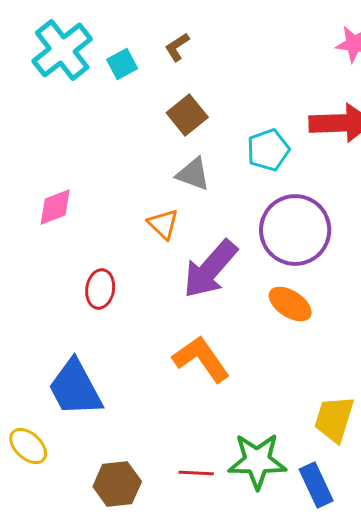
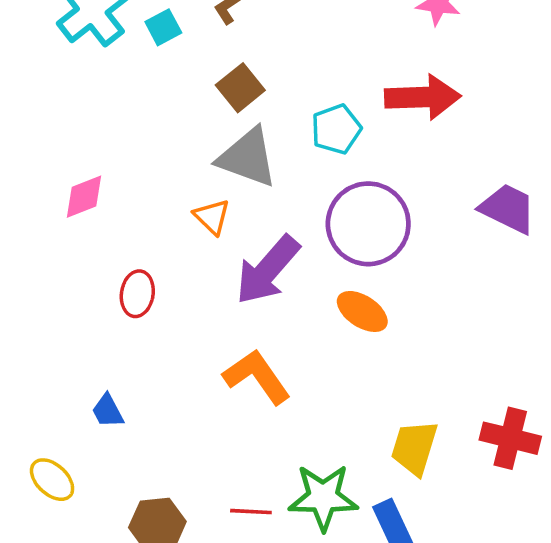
gray triangle: (193, 174) -> (247, 158), size x1.5
blue trapezoid: (75, 388) -> (108, 411), size x0.5

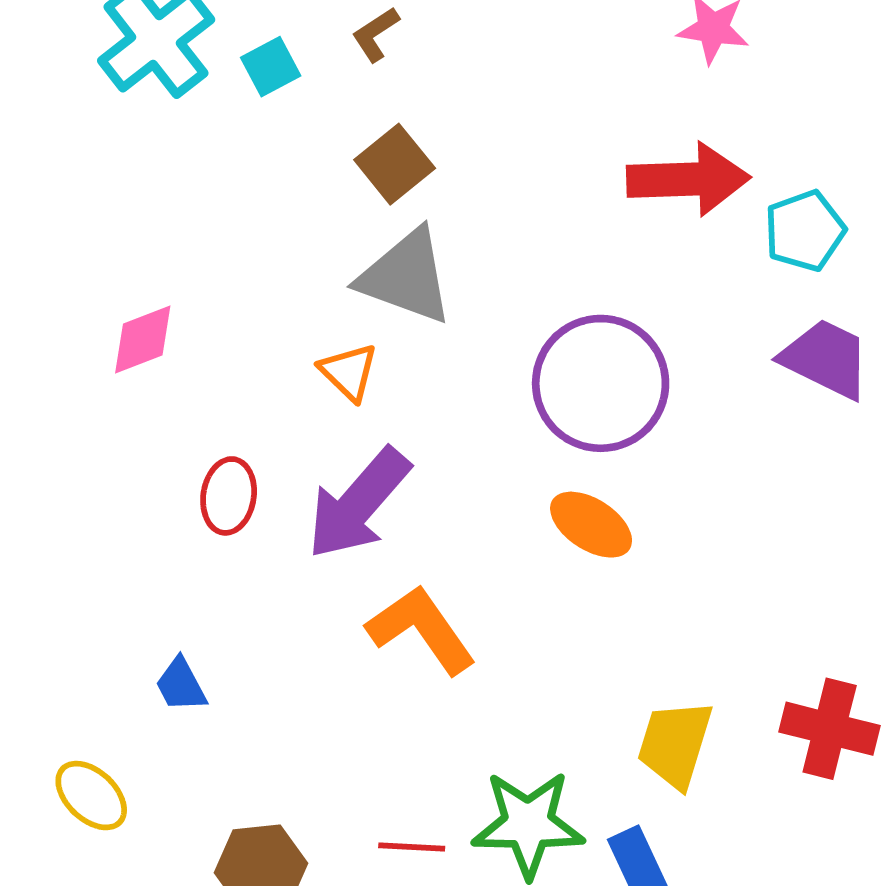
cyan pentagon: (336, 129) -> (805, 231), moved
purple arrow: (268, 270) -> (358, 504), moved

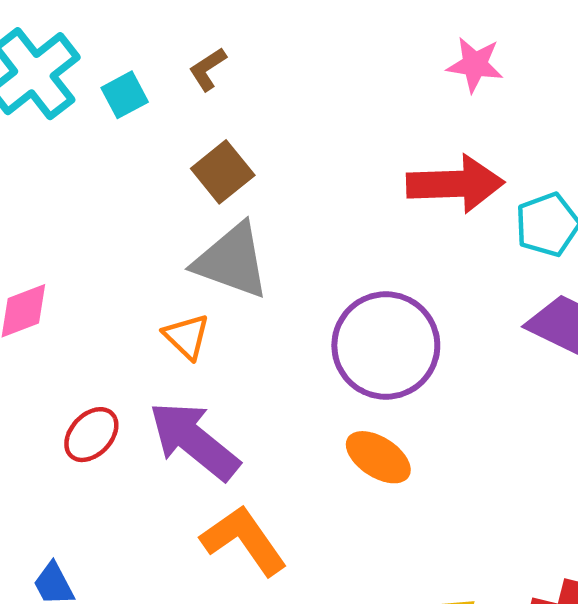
red ellipse: (229, 496) -> (91, 435), turned 34
purple arrow: (358, 504) -> (194, 441), turned 88

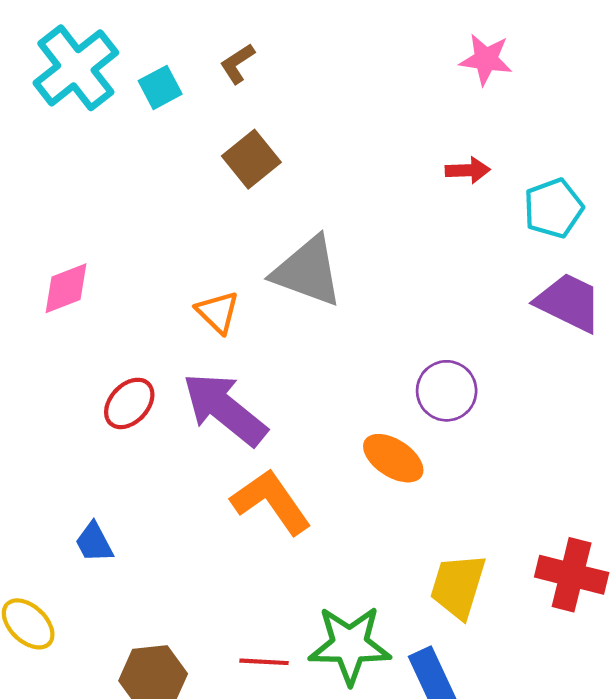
red arrow: (455, 184) -> (468, 170), size x0.5
gray triangle: (232, 261) -> (308, 271), moved
purple circle: (386, 345) -> (447, 391), moved, size x0.6
orange ellipse: (378, 457) -> (393, 458), moved

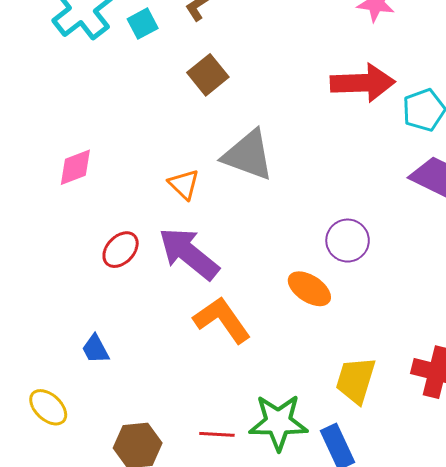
red arrow: (468, 170) -> (363, 83), size x2.0

